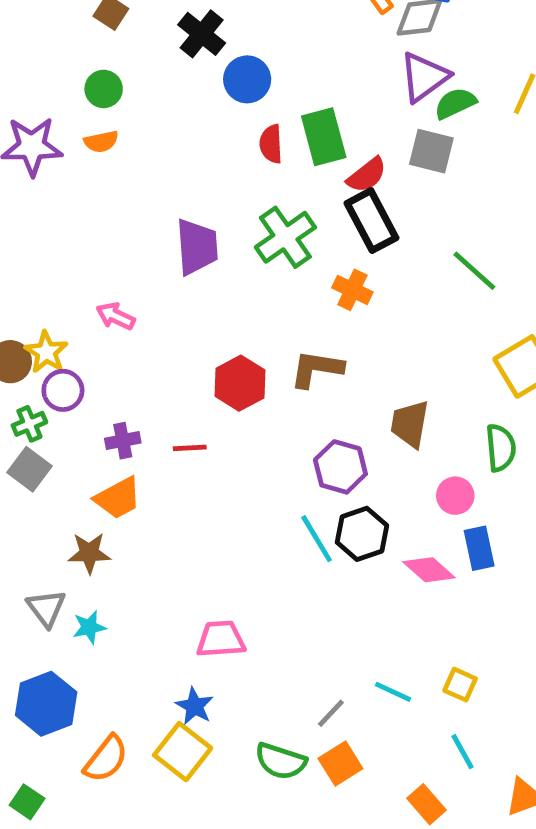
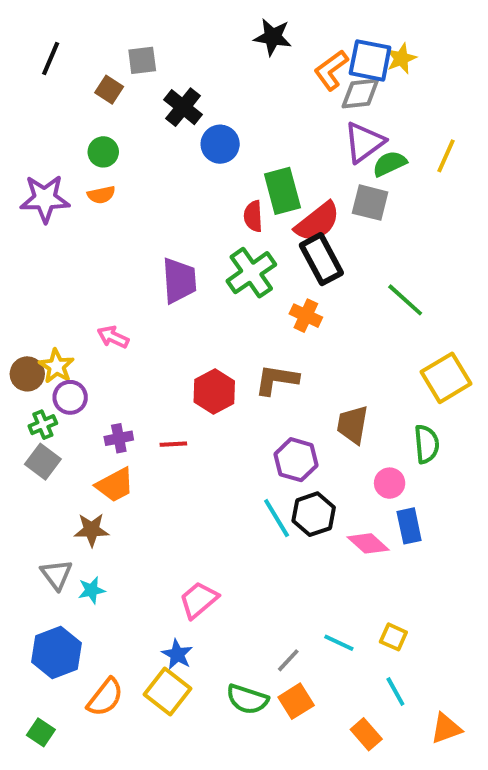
red semicircle: (271, 144) -> (253, 216), moved
red semicircle: (367, 175) -> (317, 222), size x1.4
pink trapezoid: (221, 639) -> (199, 600), turned -36

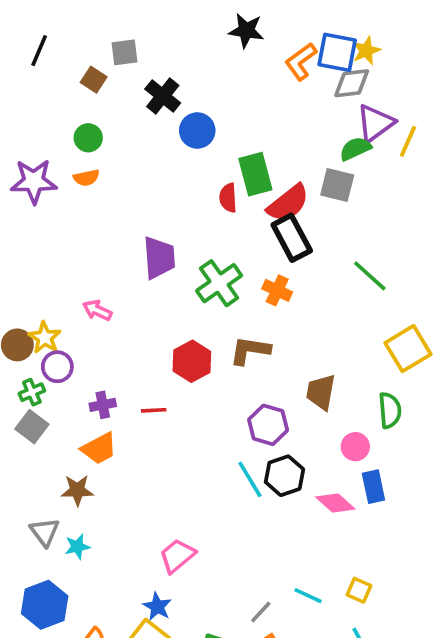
gray diamond: (360, 93) -> (352, 83), moved
purple triangle: (364, 142) -> (375, 123), moved
green cross: (251, 273) -> (219, 283), moved

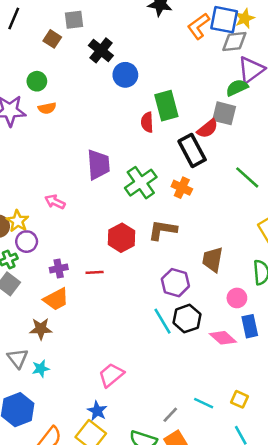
green circle: (88, 138) -> (37, 81), moved
red semicircle: (288, 203) -> (207, 129), moved, size x0.7

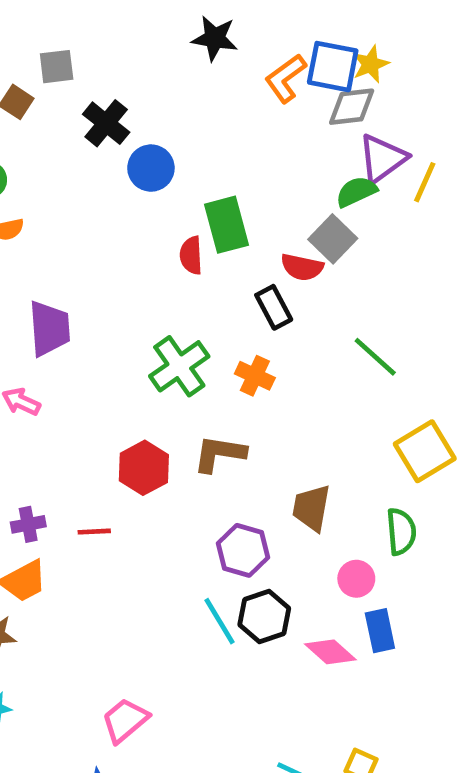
gray square: (224, 113) -> (333, 239), turned 30
red semicircle: (207, 129) -> (302, 267), turned 50
black rectangle: (192, 150) -> (274, 307), size x0.7
purple trapezoid: (98, 165) -> (49, 329), moved

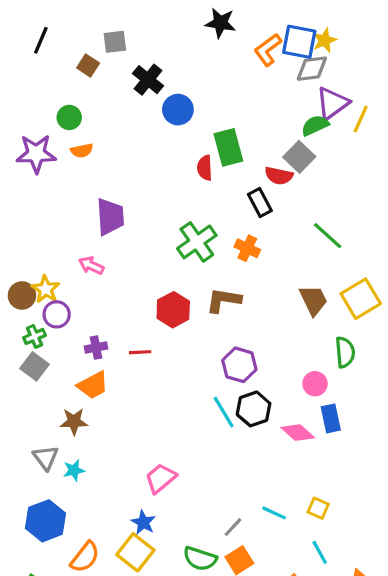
brown trapezoid: (311, 508) -> (313, 300), moved, turned 144

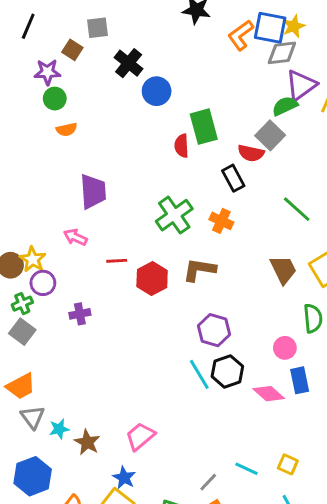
purple star: (36, 154) -> (47, 72), moved, size x0.7
red line: (140, 352) -> (117, 261), moved
orange trapezoid: (93, 385) -> (21, 386), moved
brown star: (74, 422) -> (87, 442), moved, turned 30

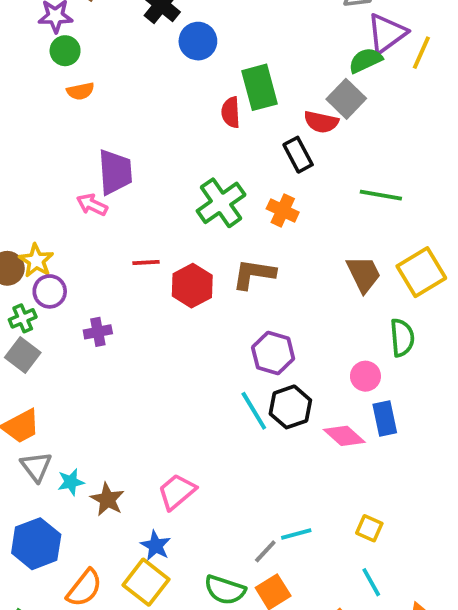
green line: (297, 209) -> (381, 195), turned -32
pink arrow: (75, 237) -> (92, 205), moved
cyan line: (247, 469) -> (296, 534), moved, turned -40

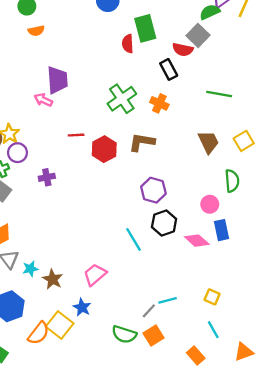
yellow square: (421, 272) -> (244, 141), size x0.7
cyan line: (254, 411) -> (134, 239), moved
yellow square: (146, 582) -> (60, 325), moved

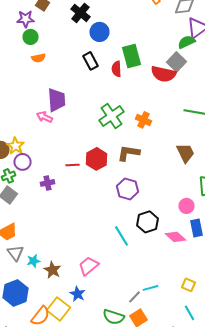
red semicircle: (183, 49) -> (164, 74), size x1.4
black rectangle: (169, 69) -> (90, 61), moved
red line: (76, 135) -> (72, 165), moved
purple hexagon: (153, 190) -> (128, 189), moved

